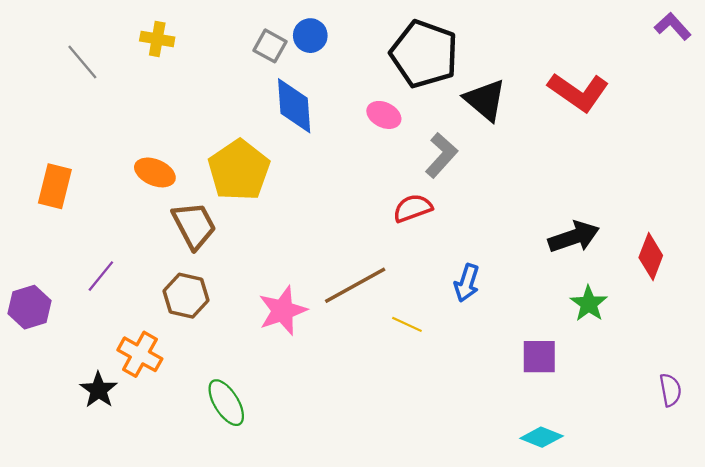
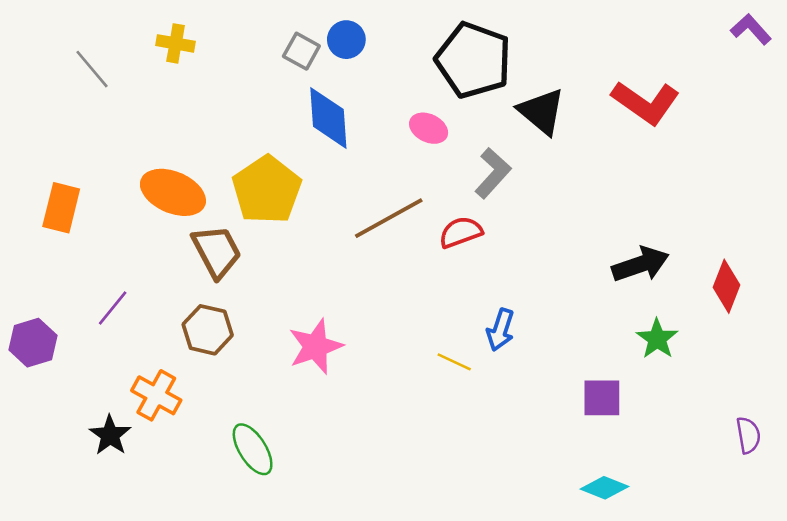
orange ellipse: (155, 172) -> (173, 192), size x1.4
blue arrow: (467, 283) -> (500, 330), moved
brown line: (355, 285) -> (389, 218), moved

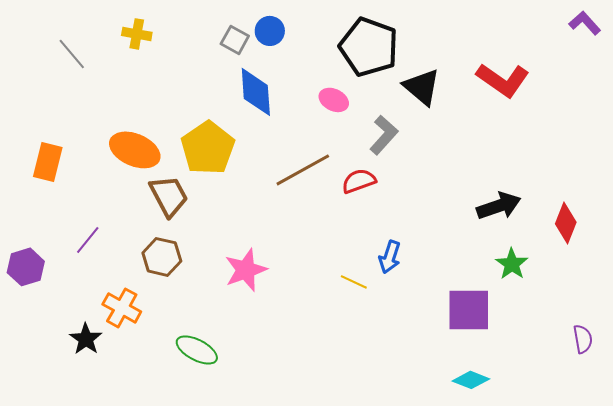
purple square: (602, 398) -> (469, 310), size x1.4
green ellipse: (253, 449) -> (197, 350), turned -30

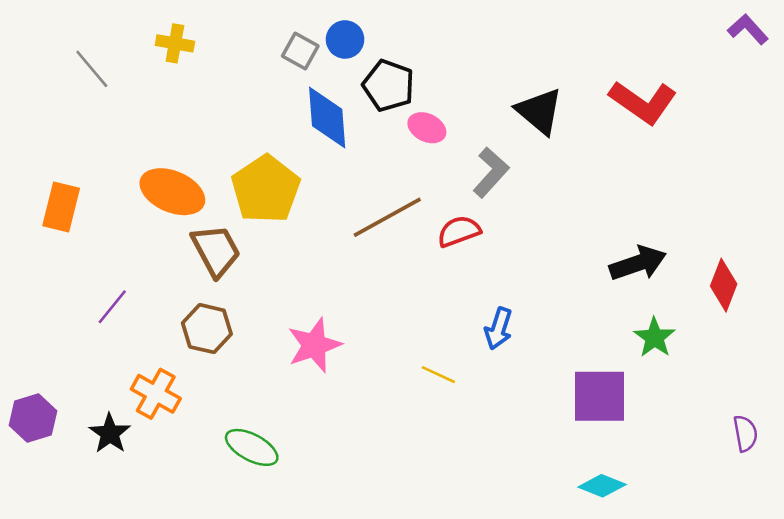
black pentagon: (369, 47) -> (389, 86), moved, size x0.7
purple hexagon: (26, 267) -> (33, 418), moved
yellow line: (354, 282) -> (438, 375), moved

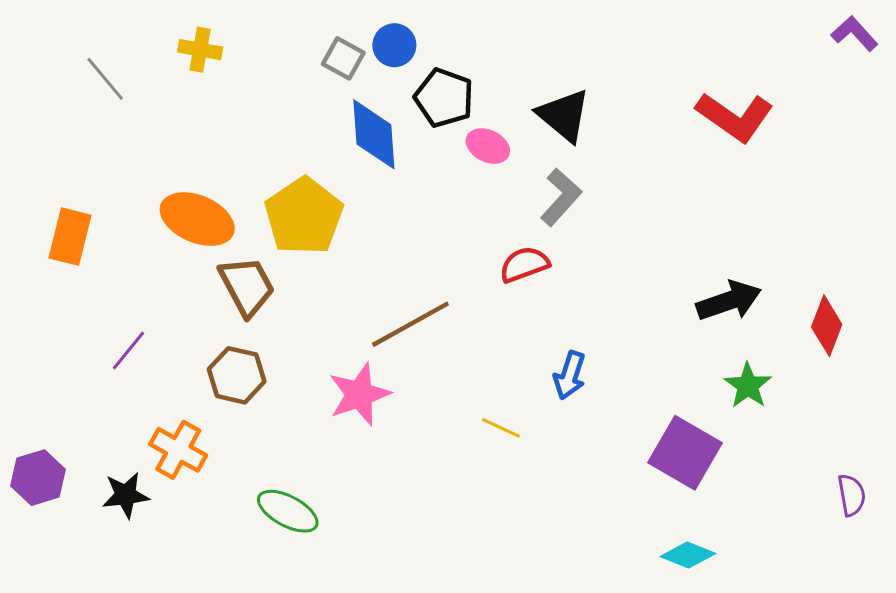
black triangle: (539, 111) -> (564, 115), moved
brown line: (387, 217) -> (410, 324), moved
purple square: (600, 396) -> (685, 453), turned 30
black star: (110, 433) -> (126, 495), turned 30

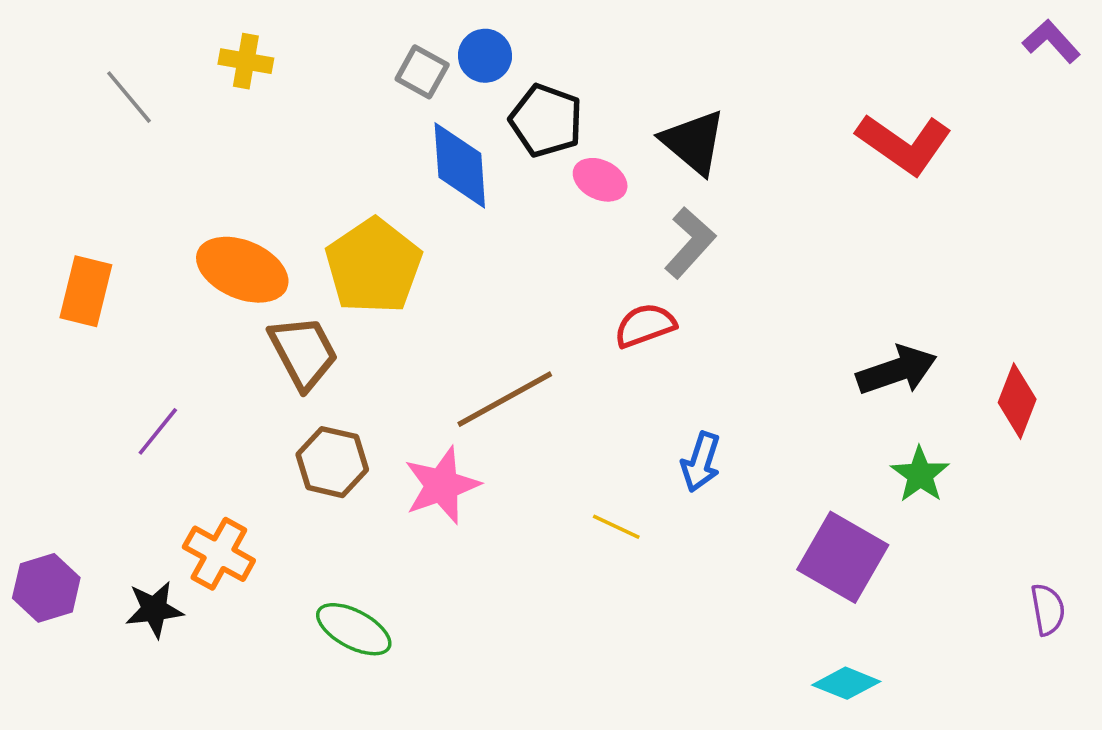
brown hexagon: (237, 375) -> (332, 462), moved

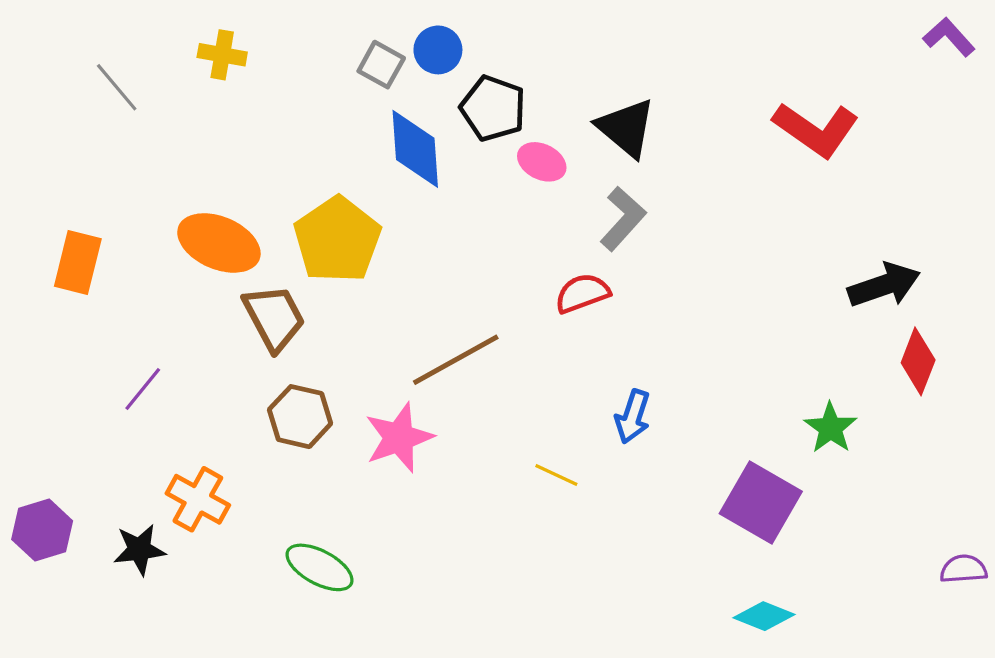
black arrow: (897, 370) -> (884, 285), moved
purple semicircle: (1048, 609) -> (964, 569), moved, turned -84

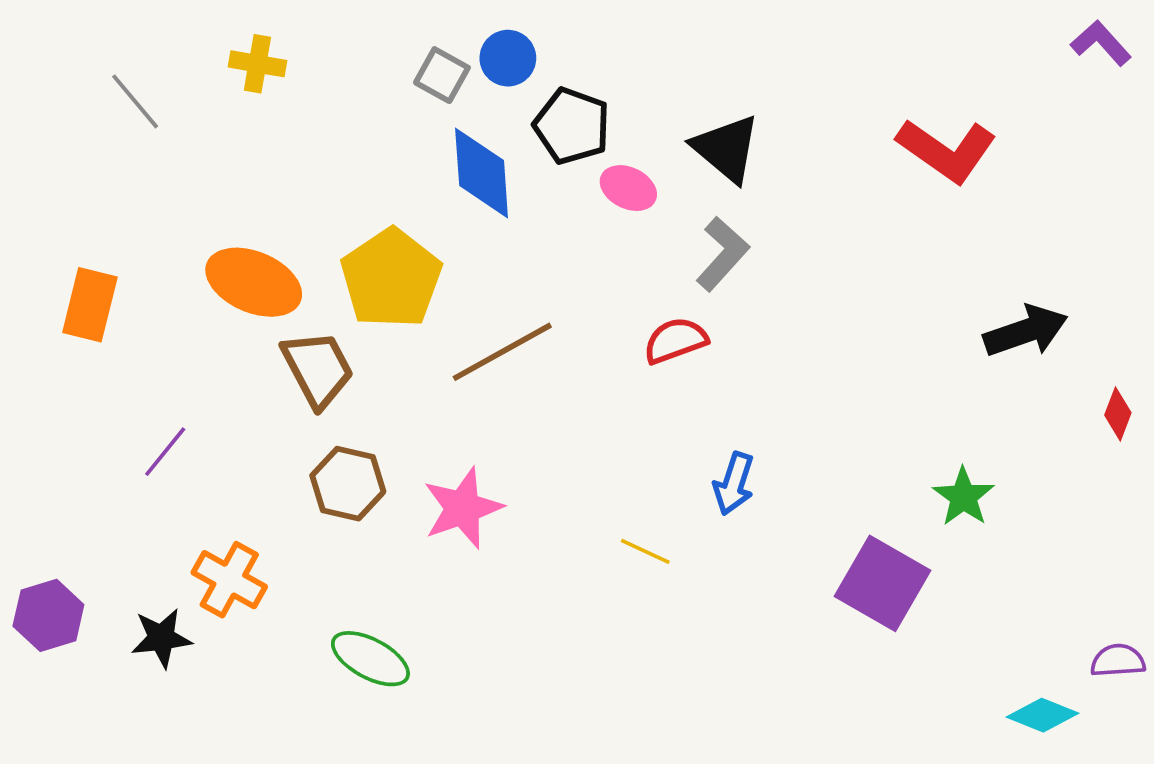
brown line: (456, 360) -> (502, 352), moved
red diamond: (918, 361) -> (1118, 414), moved, size x0.7
cyan diamond: (764, 616) -> (1043, 715), moved

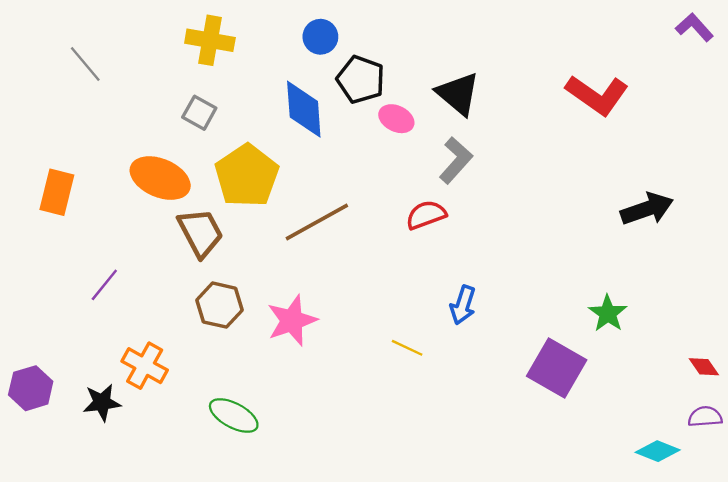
yellow cross: (257, 64) -> (210, 40), moved, size x1.4
gray square: (442, 75) -> (199, 113), moved
red diamond: (1118, 414) -> (704, 367), moved, turned -56

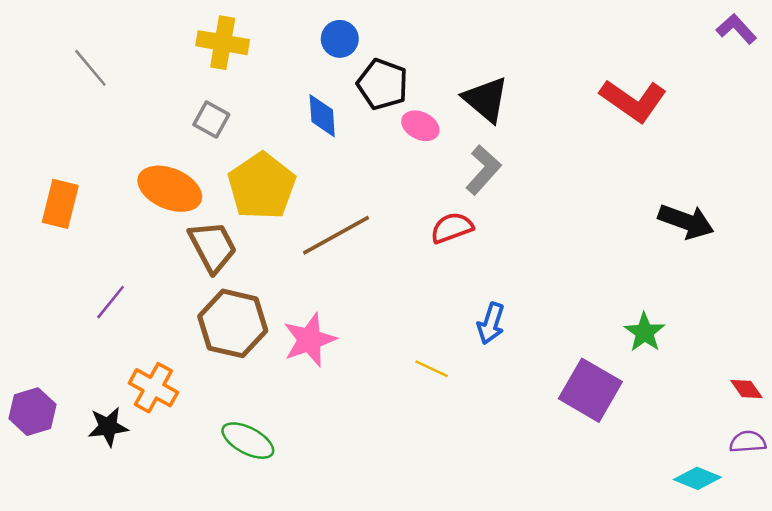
blue diamond: (304, 109) -> (322, 116), size x0.7
black arrow: (647, 209) -> (686, 221), turned 39
brown hexagon: (219, 305) -> (233, 323), size x1.4

